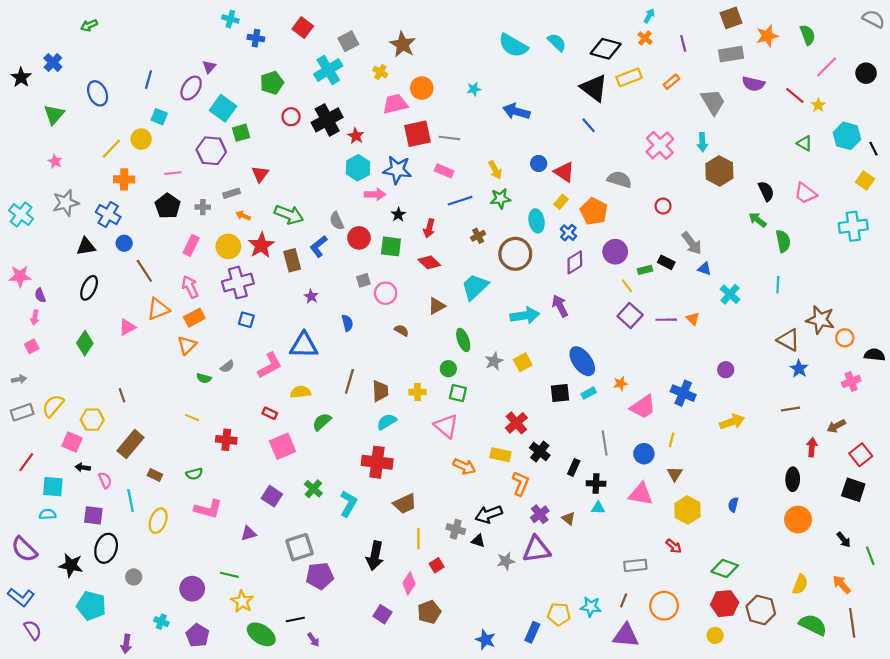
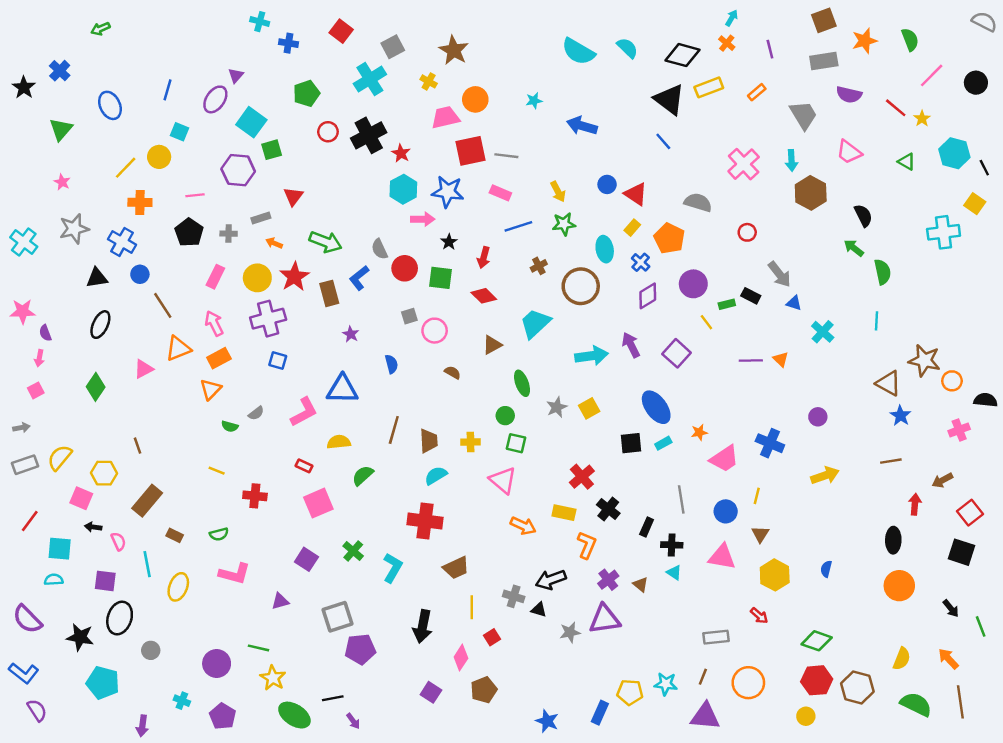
pink trapezoid: (805, 193) -> (849, 152), moved
cyan cross: (853, 226) -> (944, 232), moved
purple square: (630, 315) -> (677, 353), moved
cyan triangle: (598, 508) -> (674, 572), turned 32

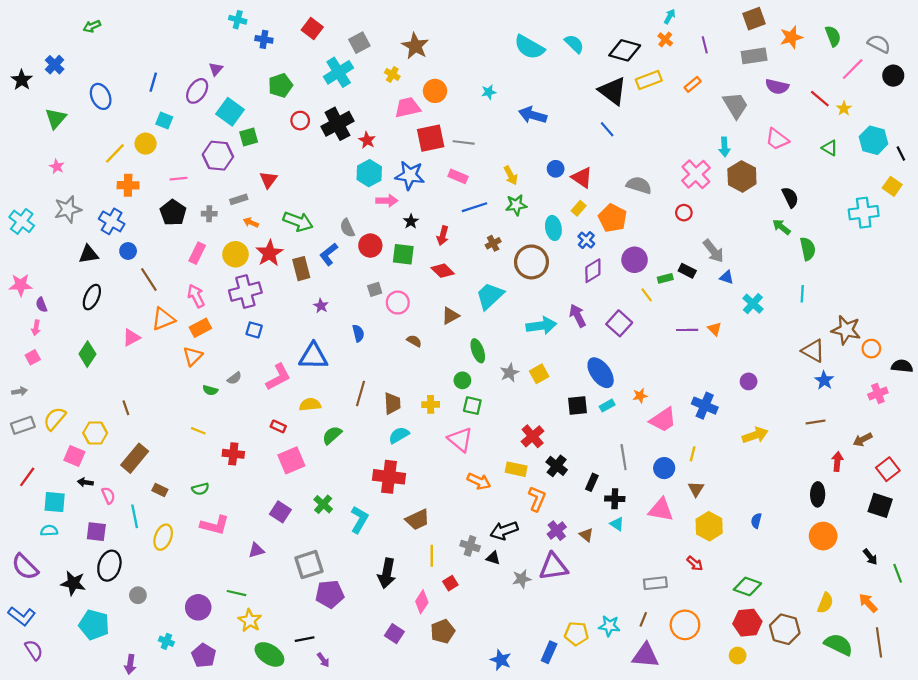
gray semicircle: (984, 22) -> (879, 44), moved
pink cross: (744, 164) -> (696, 174), moved

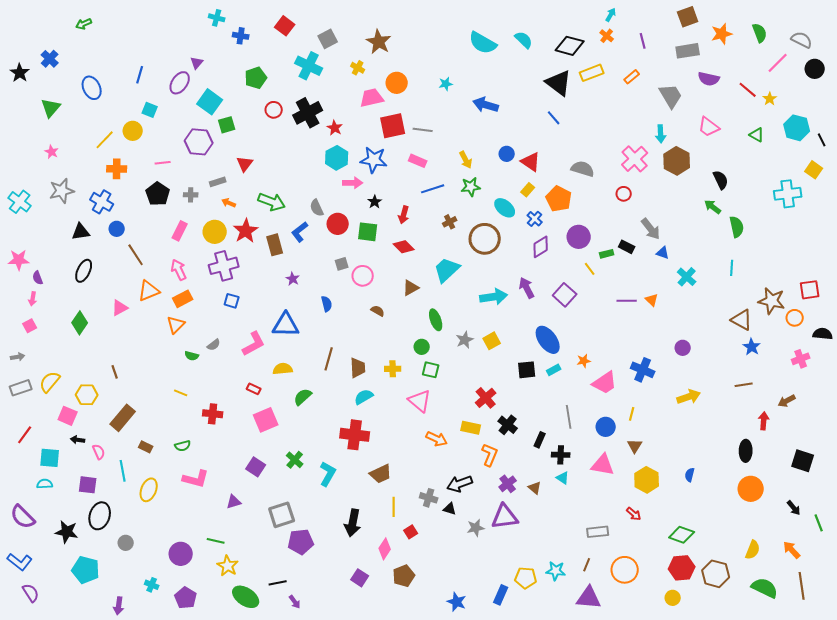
cyan cross: (339, 72) -> (309, 66), turned -32
cyan ellipse: (553, 228) -> (505, 208), turned -40
red square: (888, 469) -> (810, 290), moved, turned 30

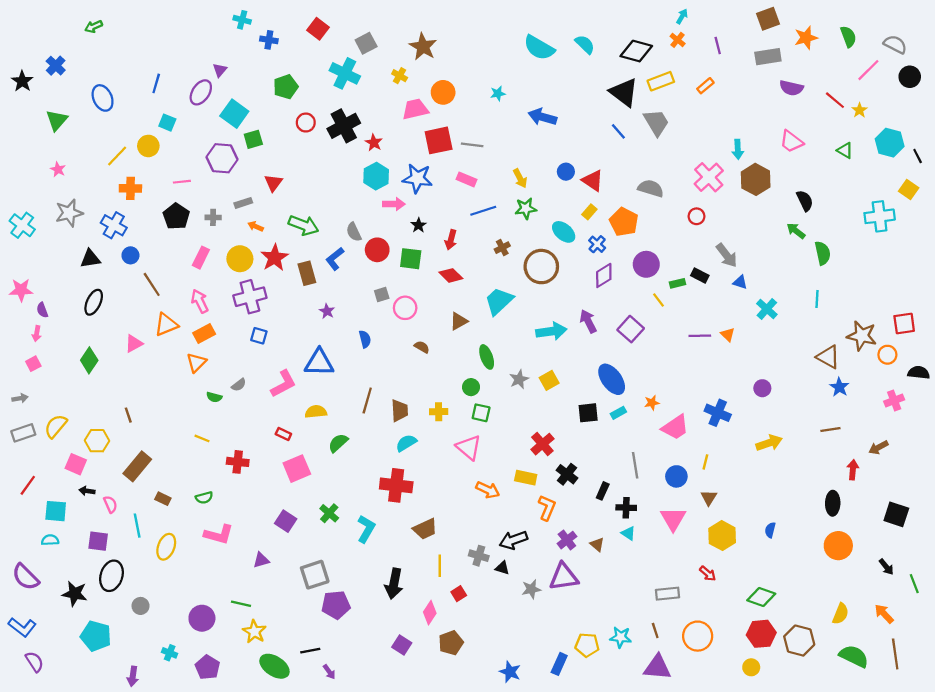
gray trapezoid: (671, 96) -> (656, 123), moved
pink triangle: (603, 465) -> (673, 519), turned 50
brown line: (587, 565) -> (655, 630), turned -40

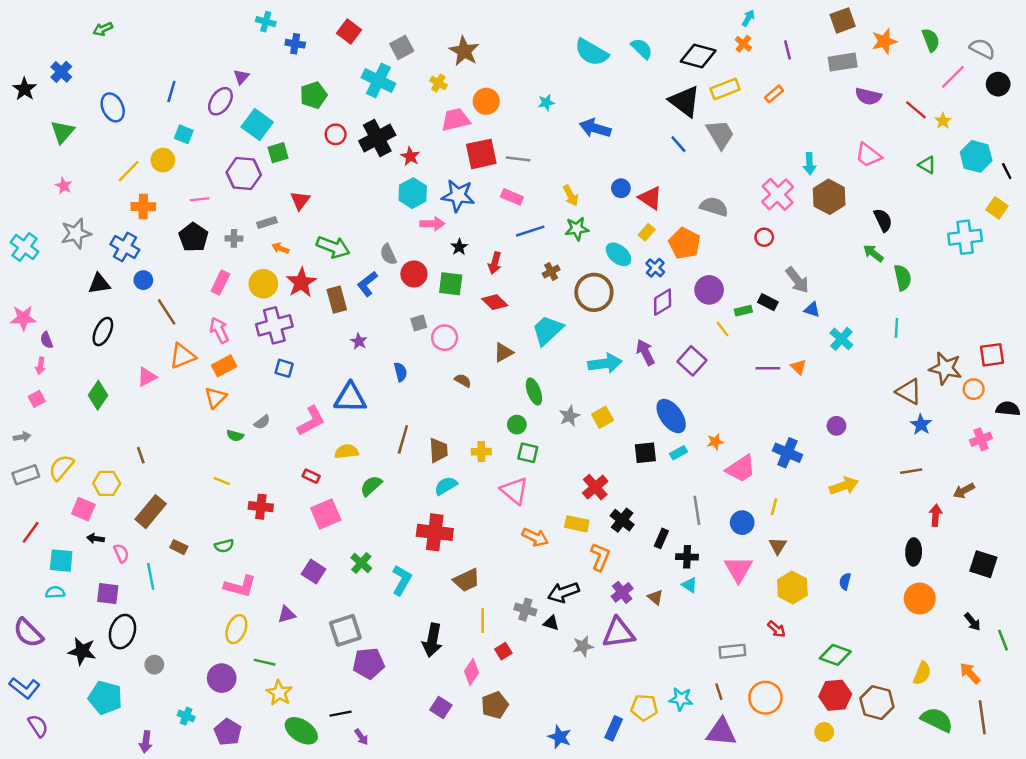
yellow ellipse: (166, 547) -> (236, 629), moved

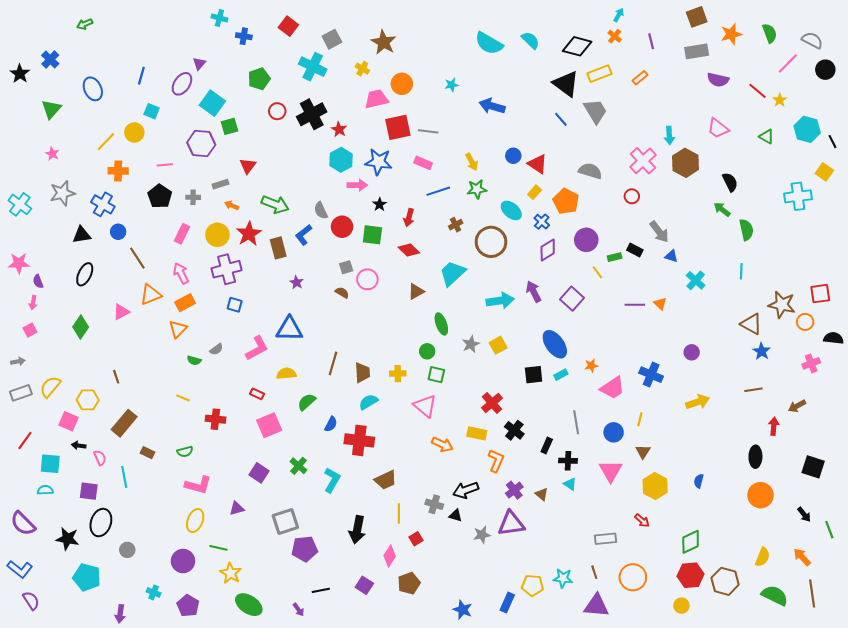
blue semicircle: (400, 372) -> (331, 424), moved, turned 42
brown semicircle: (463, 381) -> (342, 293), moved
green diamond: (835, 655) -> (691, 542), turned -45
black line: (340, 714) -> (321, 590), moved

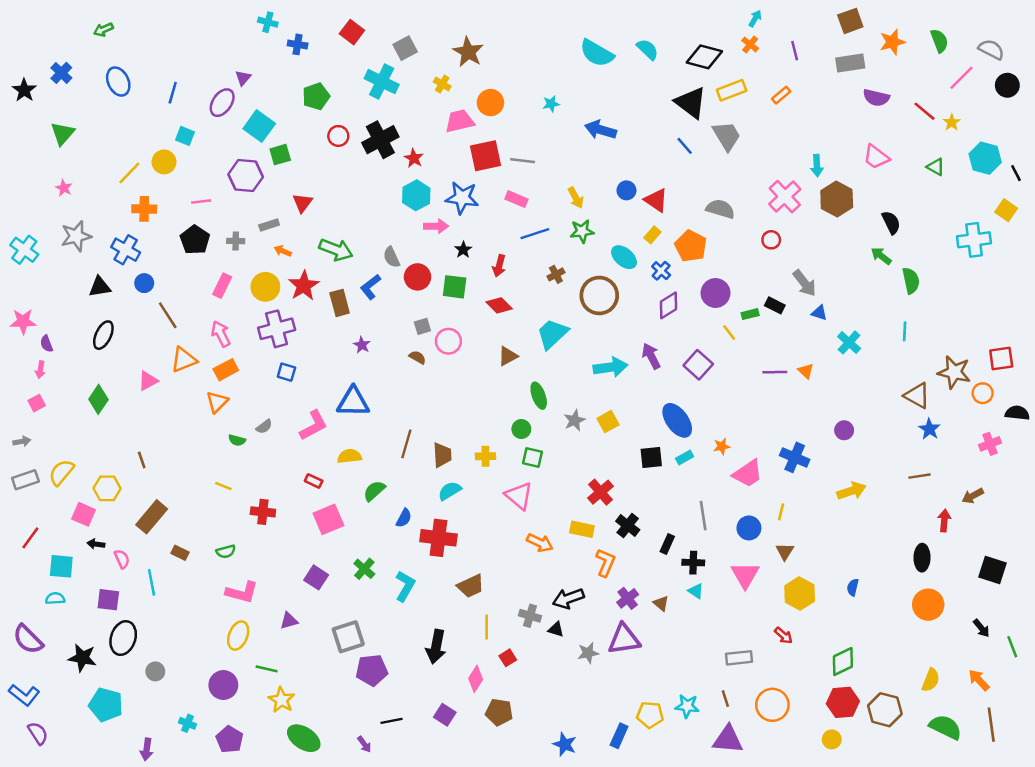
blue ellipse: (93, 89) -> (118, 82), moved
brown pentagon: (409, 583) -> (499, 712), turned 30

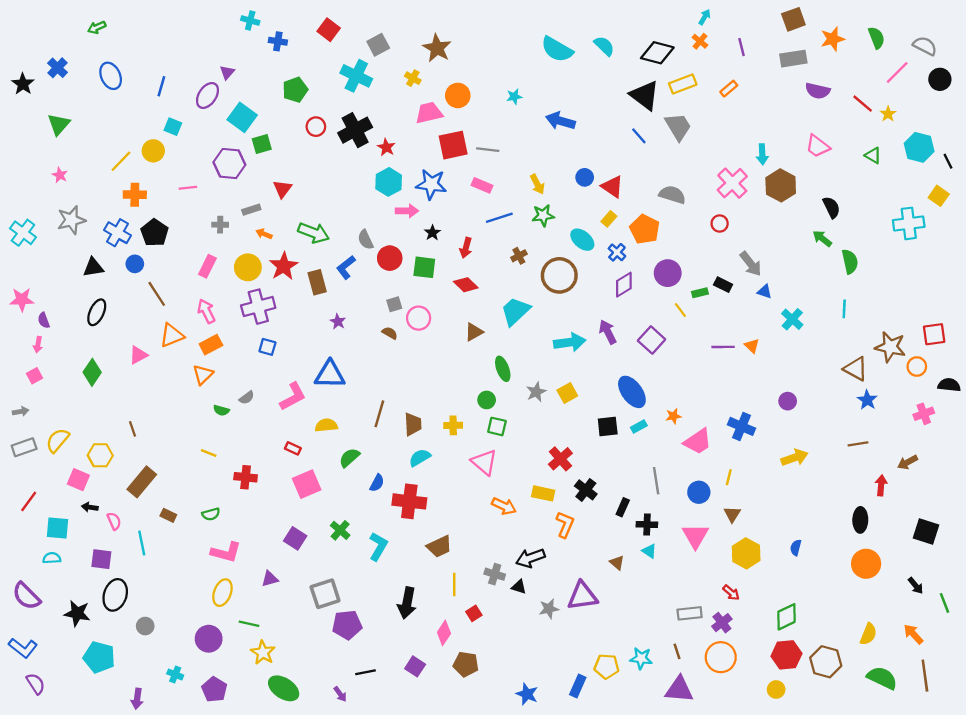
black pentagon: (195, 240) -> (154, 233), moved
purple cross: (628, 598) -> (722, 623), moved

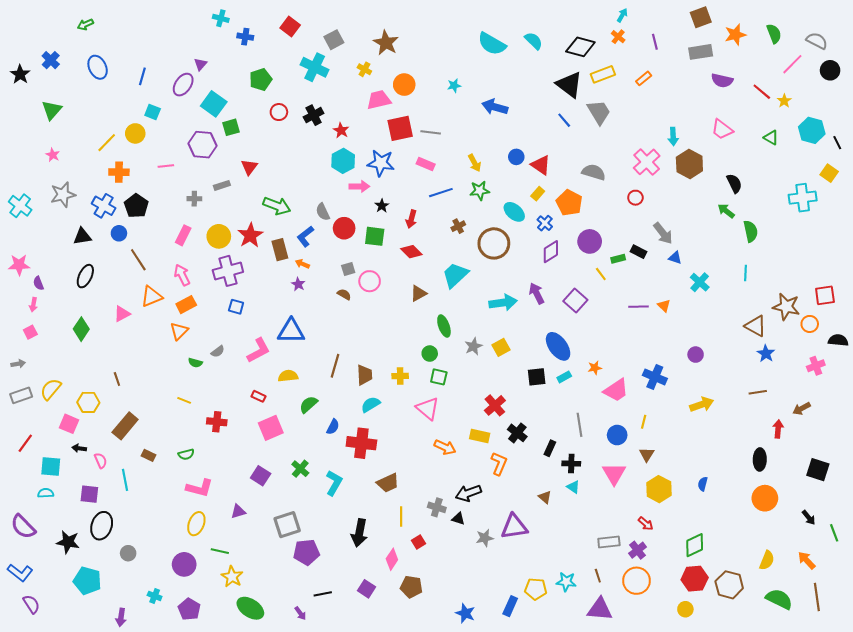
black cross: (355, 130) -> (314, 115), size x0.7
orange arrow: (264, 234) -> (302, 264), moved

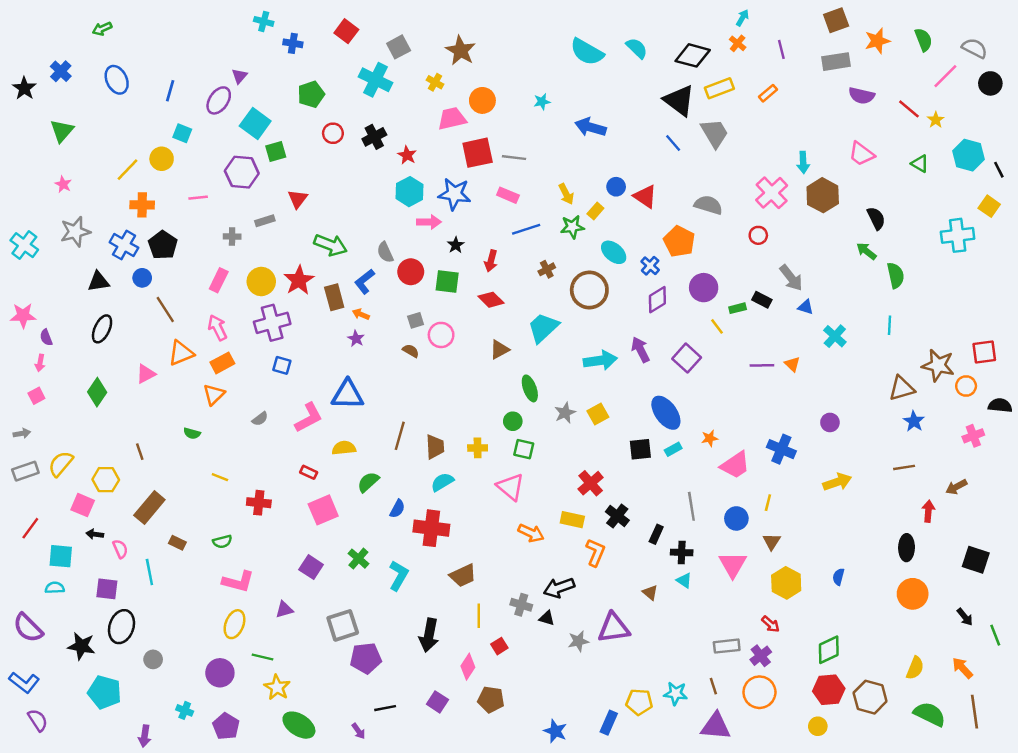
yellow rectangle: (538, 194) -> (595, 211), moved
brown triangle: (756, 326) -> (902, 388), turned -45
green semicircle: (195, 363) -> (192, 433), moved

